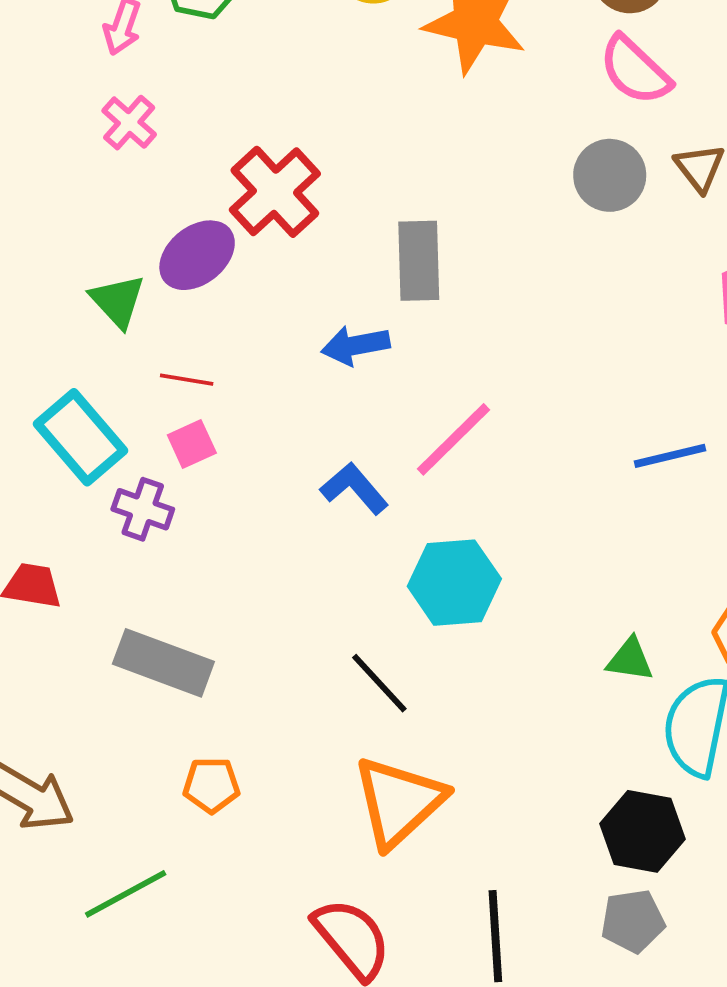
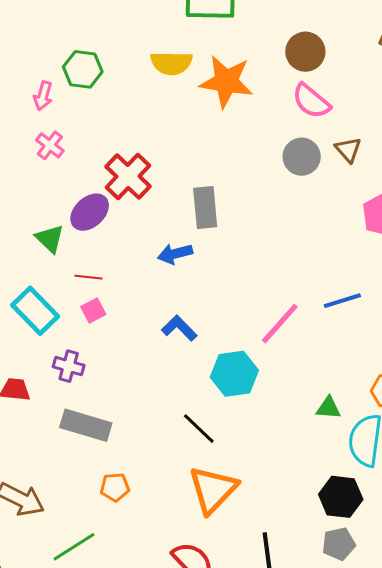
pink line: (454, 439) -> (280, 324), moved
purple cross: (143, 509) -> (69, 366), moved

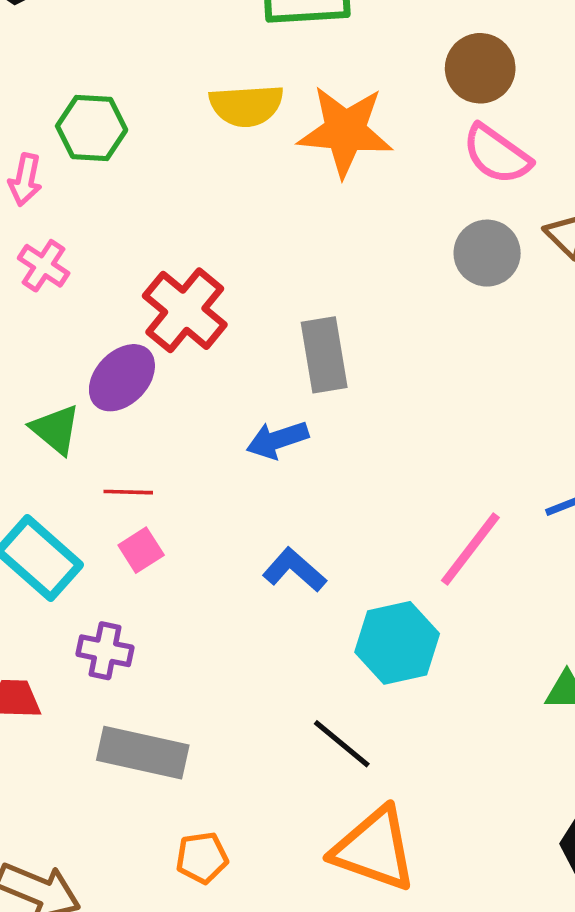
orange triangle: (213, 490) -> (374, 849), turned -50

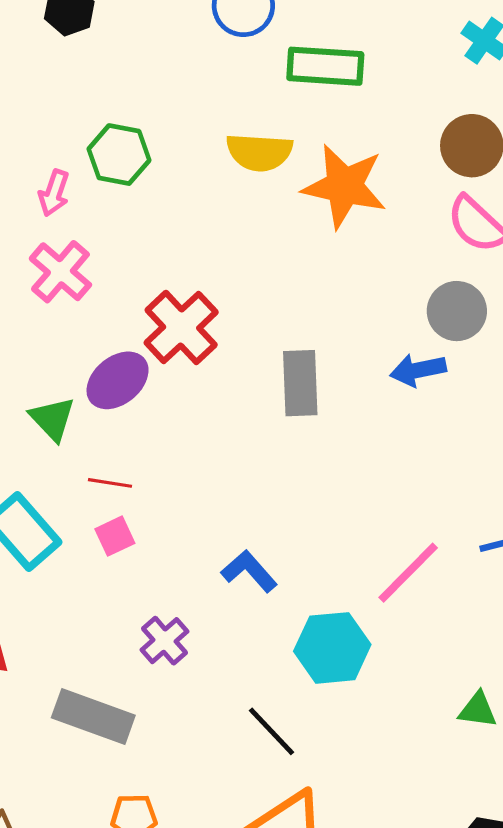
pink cross: (44, 266) -> (60, 272), size x1.4
blue arrow: (277, 440) -> (418, 370), moved
purple cross: (105, 651) -> (164, 641), moved, turned 30

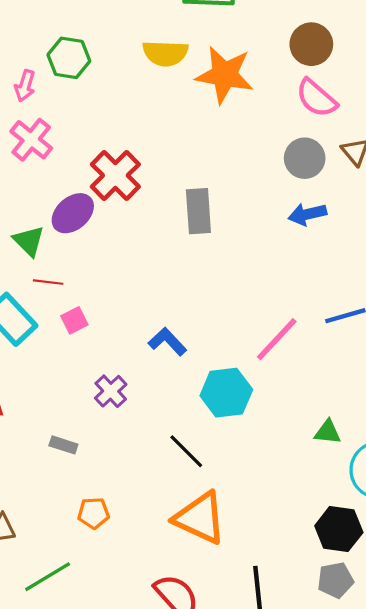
blue arrow: (418, 370) -> (307, 214), moved
red line: (110, 483) -> (48, 282), moved
gray rectangle: (93, 717) -> (63, 445), size x0.5

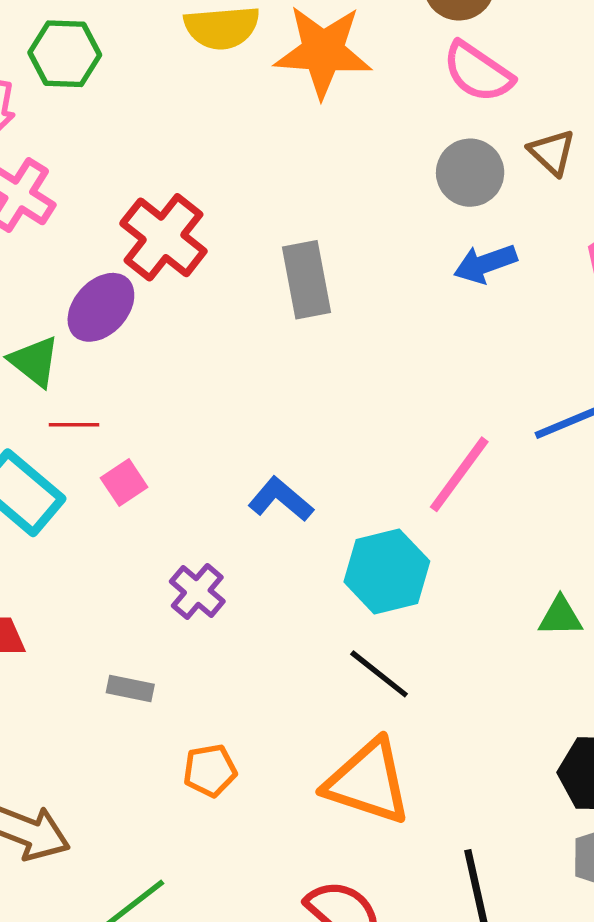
black line: (186, 451) -> (379, 674), moved
orange pentagon: (93, 513) -> (210, 770), moved

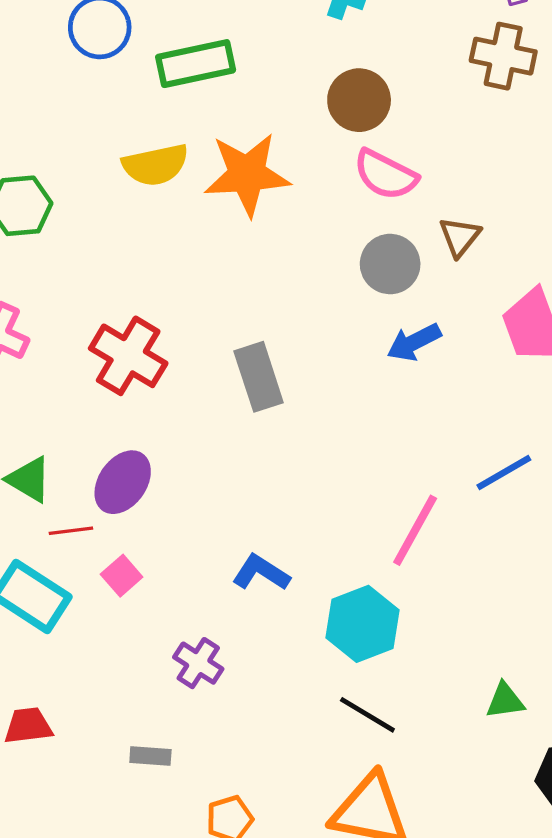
brown triangle: (552, 152) -> (460, 237), turned 33
purple ellipse: (101, 307) -> (123, 482), moved
green triangle: (560, 617) -> (505, 701), moved

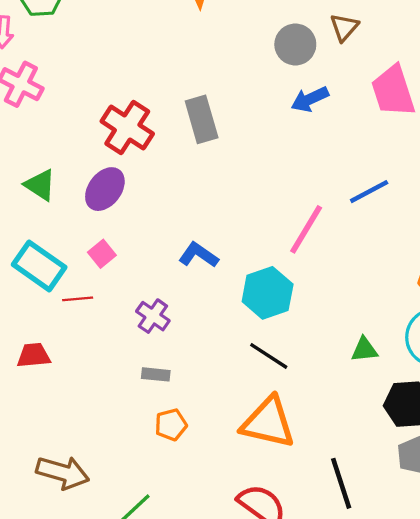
red cross: (128, 356) -> (127, 127), moved
red line: (71, 531) -> (78, 299), moved
gray rectangle: (150, 756) -> (156, 374), moved

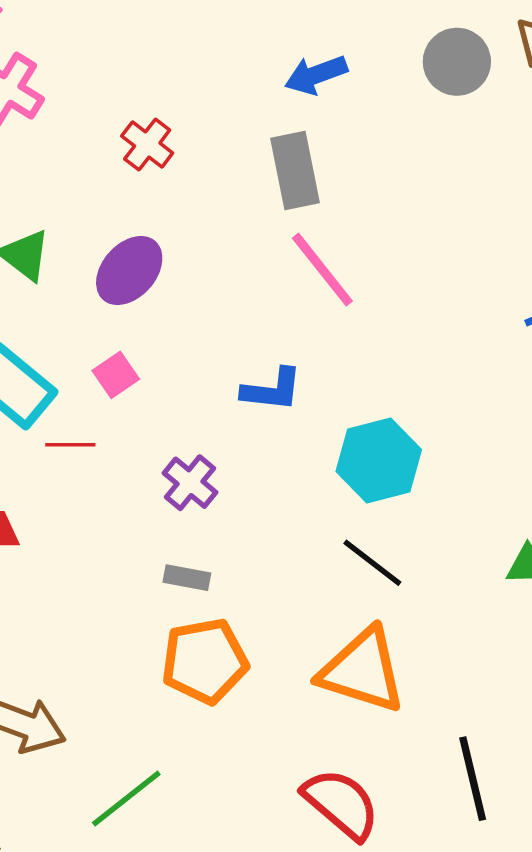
blue arrow: (310, 99) -> (316, 75), moved
red cross: (127, 127) -> (147, 145), moved, size x0.6
pink line: (306, 229) -> (322, 270), moved, turned -74
blue L-shape: (199, 255) -> (272, 390), turned 147
orange pentagon: (171, 425) -> (205, 661), size x1.6

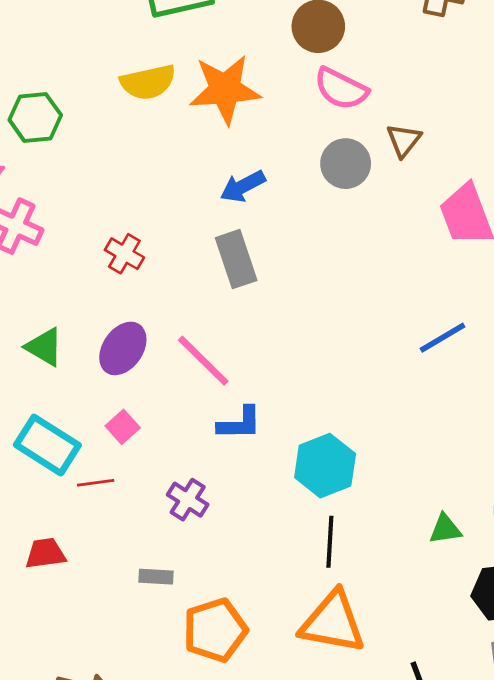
pink line: (322, 270) -> (203, 361), moved
black line: (372, 563) -> (330, 542), turned 63
gray rectangle: (187, 578) -> (156, 577), moved

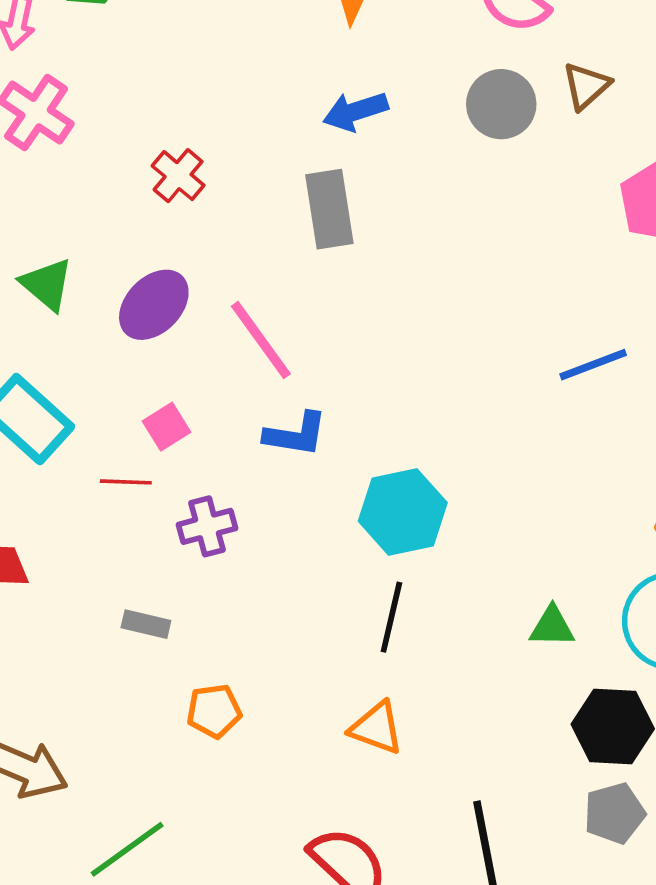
pink square: (123, 427) -> (167, 427), moved
red line: (96, 483) -> (126, 482), moved
purple cross: (188, 500) -> (207, 526), turned 33
orange triangle: (333, 622) -> (376, 728), size x0.6
orange pentagon: (215, 630) -> (214, 711), size x0.6

